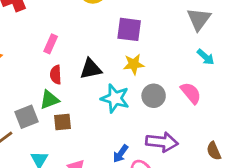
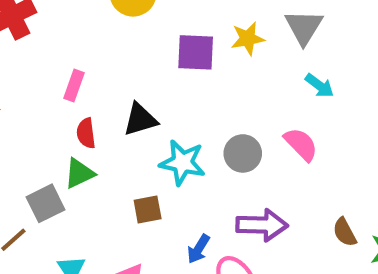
yellow star: (134, 64) -> (248, 39), moved
brown square: (62, 122) -> (148, 210), moved

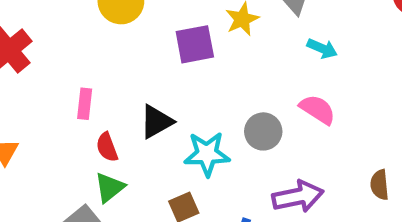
brown semicircle: (345, 232) -> (380, 185), turned 36

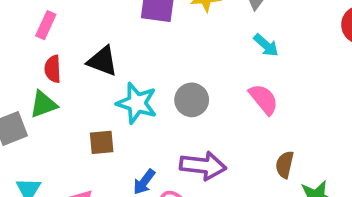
pink semicircle: (317, 109) -> (264, 99), moved
black triangle: (156, 122) -> (102, 61), turned 32
brown semicircle: (380, 185) -> (285, 165), moved

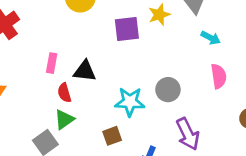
black triangle: (102, 61) -> (85, 71), moved
pink semicircle: (264, 99) -> (219, 76), turned 45
purple arrow: (203, 166) -> (188, 134), turned 72

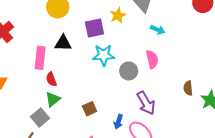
pink rectangle: (52, 63) -> (40, 58), size x1.5
black triangle: (85, 71) -> (63, 43), moved
pink semicircle: (219, 76) -> (152, 59), moved
cyan star: (130, 102) -> (104, 55), moved

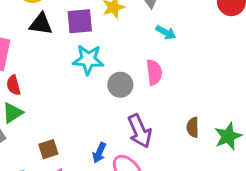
black triangle: (63, 43) -> (41, 24), moved
brown semicircle: (188, 88) -> (193, 127), moved
brown square: (90, 109) -> (48, 149), moved

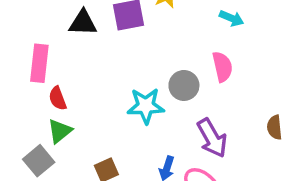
cyan star: (88, 60) -> (146, 106), moved

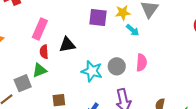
cyan arrow: (232, 18) -> (133, 30), moved
black triangle: (83, 23) -> (67, 45), moved, turned -30

